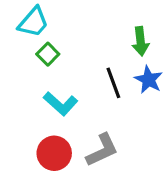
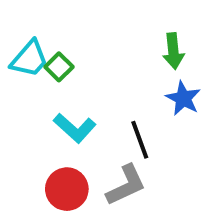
cyan trapezoid: (33, 22) -> (29, 59), moved
black line: (113, 83) -> (140, 140), moved

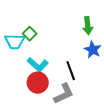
cyan trapezoid: (29, 59) -> (15, 42), moved, turned 50
red circle: (67, 189) -> (38, 83), moved

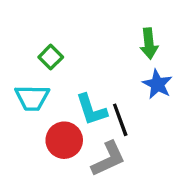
cyan trapezoid: (15, 42) -> (32, 98), moved
cyan L-shape: (38, 65) -> (91, 110), moved, turned 30

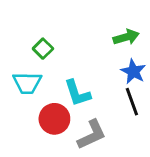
green arrow: (149, 44) -> (126, 37), turned -100
black line: (120, 120) -> (132, 102), moved

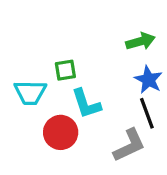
green square: (43, 49) -> (65, 70), moved, turned 36
gray L-shape: (92, 135) -> (129, 145), moved

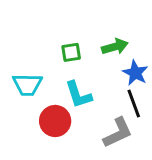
green arrow: (140, 41) -> (115, 47), moved
green square: (65, 70) -> (71, 52), moved

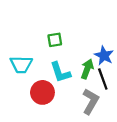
green arrow: (115, 47) -> (87, 69), moved, turned -54
gray L-shape: (118, 133) -> (91, 101), turned -35

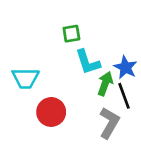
green square: (55, 40) -> (71, 34), moved
cyan L-shape: (60, 72) -> (88, 62), moved

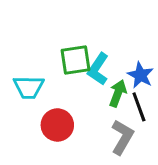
green square: (71, 34) -> (75, 60), moved, size x1.5
cyan L-shape: (88, 62) -> (98, 69), turned 52

